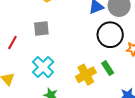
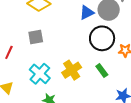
yellow cross: (86, 75) -> (72, 70), moved

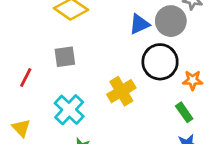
yellow cross: (72, 70) -> (121, 91), moved
green rectangle: (102, 70) -> (184, 112), moved

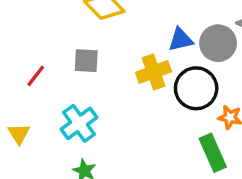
yellow cross: (121, 91) -> (154, 72), moved
green rectangle: (184, 112) -> (213, 153), size x1.5

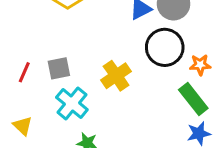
gray square: (86, 61) -> (59, 68), moved
yellow cross: (154, 72) -> (116, 76), moved

